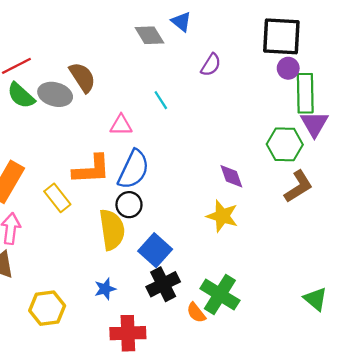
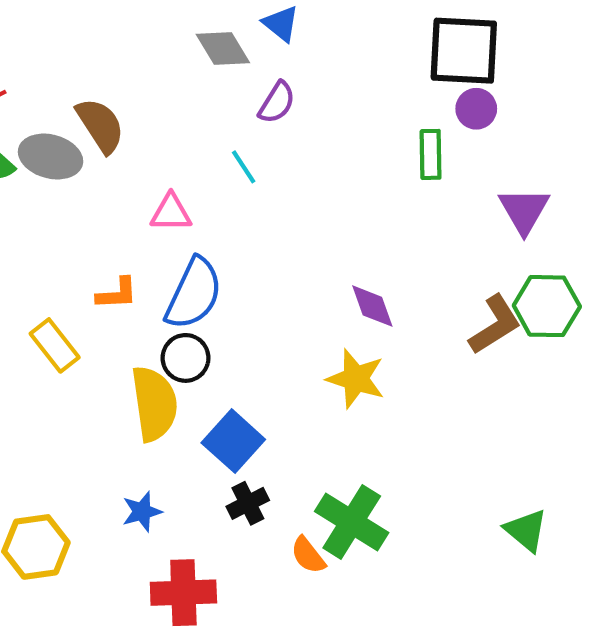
purple semicircle: (211, 65) -> (277, 103), moved
green rectangle: (305, 93) -> (431, 154), moved, size x0.7
green hexagon: (285, 144) -> (547, 306), moved
orange L-shape: (91, 169) -> (117, 294), size x0.6
black cross: (163, 284) -> (248, 503), size x0.7

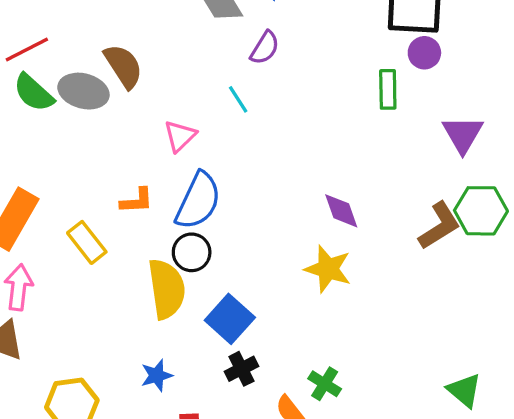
pink triangle: (171, 213) -> (180, 136), turned -44
green cross: (352, 522) -> (325, 384), size x0.6

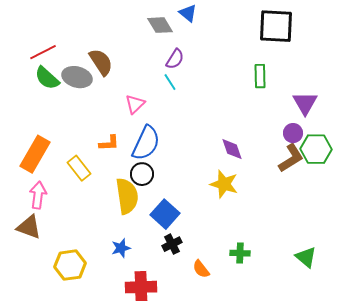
purple semicircle: (265, 48) -> (175, 59), moved
purple circle: (424, 53) -> (293, 133), moved
green cross: (325, 384) -> (240, 253), moved, turned -30

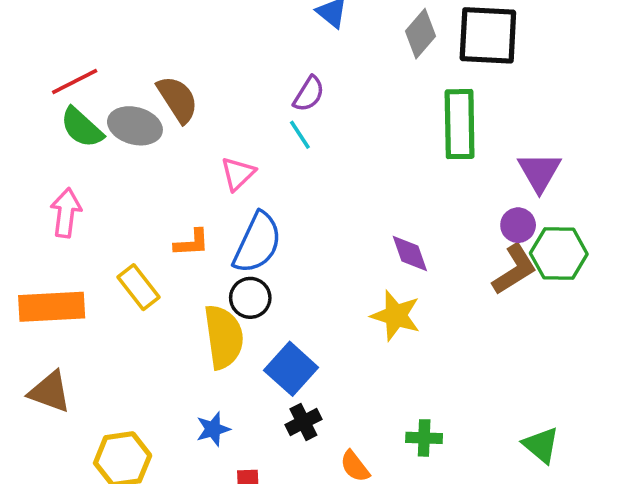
gray diamond: (160, 25) -> (421, 34), moved, turned 72
green rectangle: (260, 76) -> (460, 124), size x1.6
orange rectangle: (35, 154) -> (52, 307), moved, turned 57
pink arrow: (38, 195) -> (66, 213), moved

